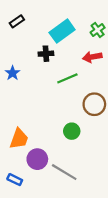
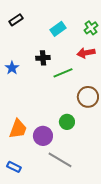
cyan rectangle: (62, 31) -> (58, 29), size x0.7
black cross: (46, 54) -> (43, 58), moved
purple circle: (37, 159) -> (43, 136), moved

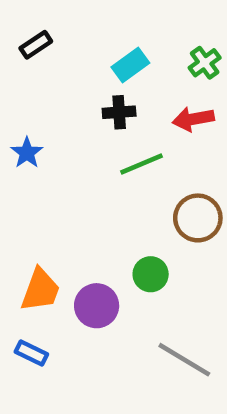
black cross: (43, 58) -> (119, 112), moved
gray line: (60, 160) -> (184, 360), moved
blue rectangle: (14, 167) -> (31, 353), moved

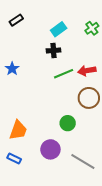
red arrow: (193, 119) -> (87, 71), moved
purple circle: (97, 306) -> (50, 149), moved

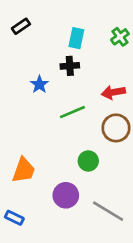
cyan rectangle: (59, 29) -> (76, 38), turned -42
blue star: (12, 69) -> (39, 84), moved
green line: (64, 74) -> (72, 112), moved
blue rectangle: (14, 159) -> (14, 218), moved

